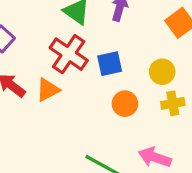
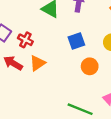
red cross: (69, 54) -> (25, 40), moved, size x0.6

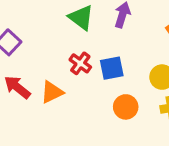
red cross: (25, 40) -> (80, 63), moved

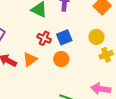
orange circle: (126, 107) -> (61, 59), moved

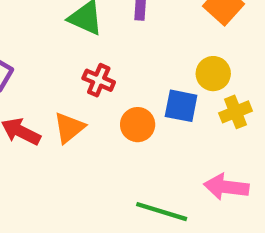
blue square: (64, 37) -> (181, 106), moved, turned 35

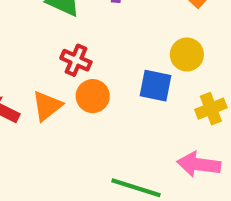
yellow cross: (236, 112) -> (211, 109), moved
orange circle: (138, 125) -> (93, 96), moved

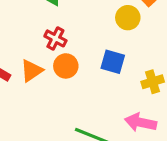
yellow circle: (187, 55) -> (128, 18), moved

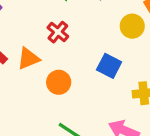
orange circle: (66, 66) -> (59, 82), moved

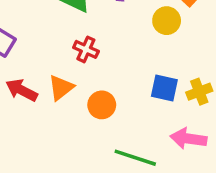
blue square: (109, 66) -> (164, 88), moved

